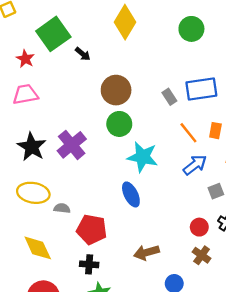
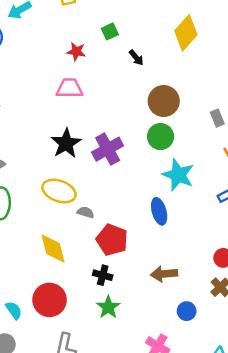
green square: (53, 34) -> (110, 31), size x0.5
red star: (25, 59) -> (76, 52), turned -30

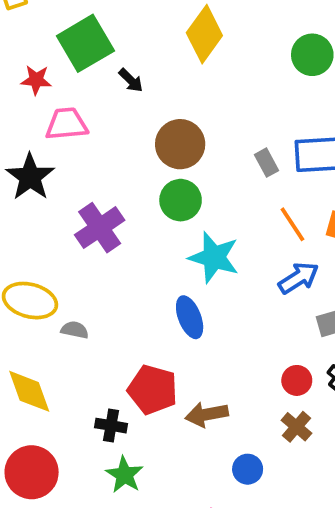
green square: (110, 31) -> (85, 43), size x2.0
pink trapezoid: (70, 88) -> (67, 124), moved
black star: (66, 143) -> (30, 177), moved
red pentagon: (112, 240) -> (153, 390), moved

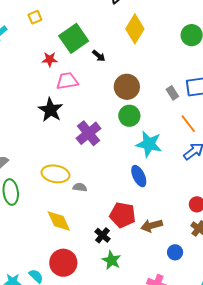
black cross: (111, 426) -> (103, 235), turned 35

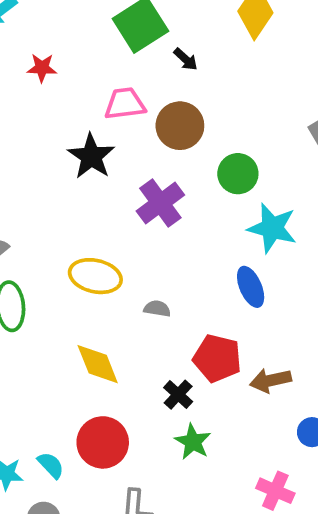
red star: (50, 59) -> (42, 68), moved
brown circle: (127, 87) -> (180, 126), moved
gray semicircle: (80, 187) -> (157, 309), moved

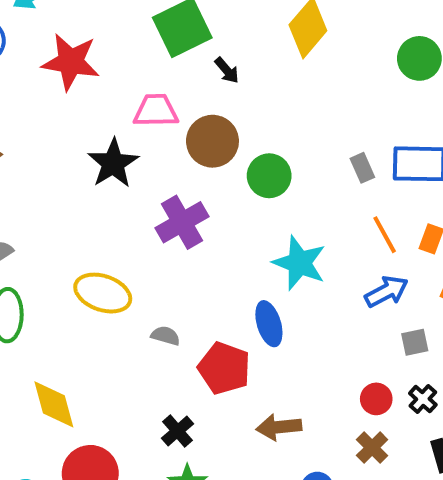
red star: (42, 68) -> (71, 62), size x1.8
green circle: (238, 174) -> (269, 176), moved
red pentagon: (217, 358) -> (224, 368), moved
yellow diamond: (98, 364) -> (54, 404), moved

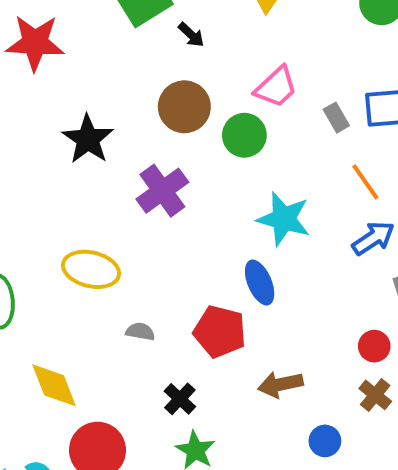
pink trapezoid: (156, 111) -> (276, 87), moved, turned 144
gray semicircle: (166, 336) -> (140, 332), moved

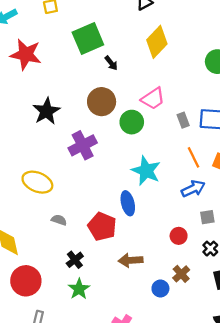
red circle: (374, 346) -> (179, 236), moved
blue circle: (325, 441) -> (160, 288), moved

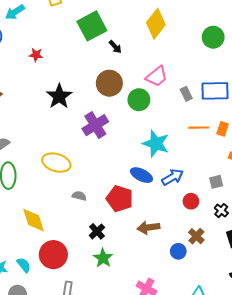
red star: (26, 54) -> (36, 55), moved, size x0.5
orange line: (194, 157) -> (199, 128), turned -60
blue arrow: (193, 189) -> (173, 177), moved
blue ellipse: (128, 203) -> (141, 175), turned -45

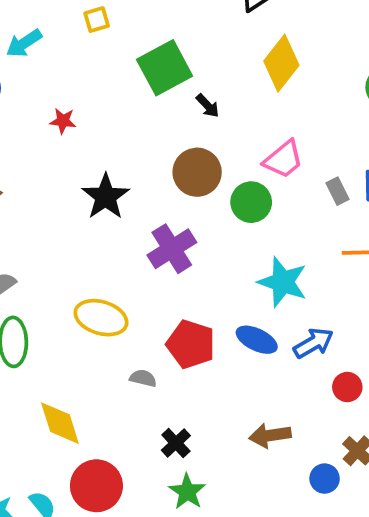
red pentagon: (120, 199) -> (191, 344), moved

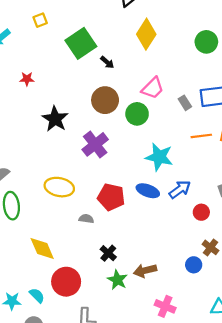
brown arrow: (270, 435) -> (145, 271), moved

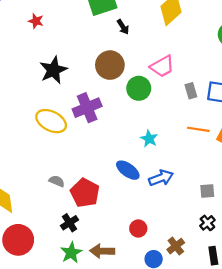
cyan star: (159, 157) -> (149, 139), size x0.6
yellow ellipse: (59, 187) -> (51, 121), moved
red pentagon: (111, 197) -> (85, 193), moved
red circle: (201, 212) -> (138, 229), moved

